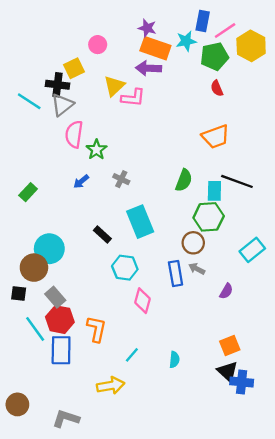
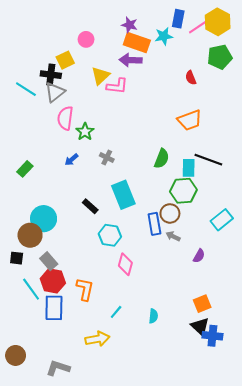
yellow hexagon: (251, 46) -> (218, 22), moved
green pentagon: (214, 56) -> (220, 57), moved
blue rectangle: (176, 273) -> (154, 224), moved

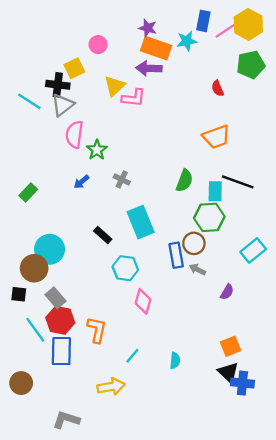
brown circle: (16, 355) -> (21, 383), moved

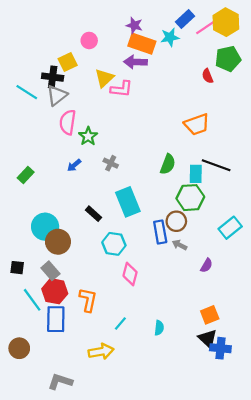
blue rectangle: (203, 21) -> (185, 19), turned 36
red semicircle: (218, 88) -> (208, 76), moved
brown circle: (34, 268) -> (58, 242), moved

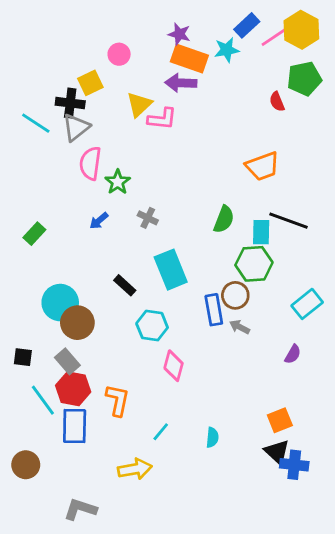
purple semicircle: (206, 265) -> (293, 354), moved

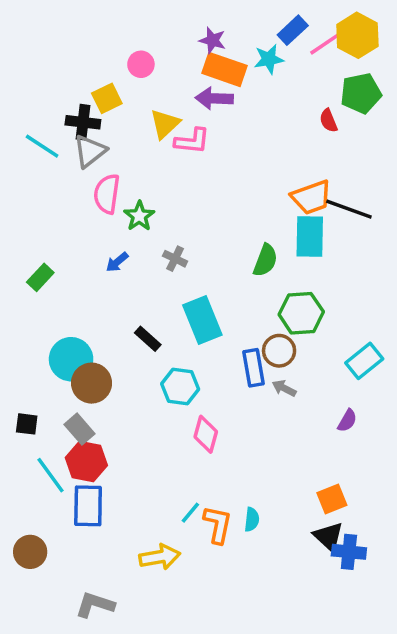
black line: (288, 221) -> (349, 209), moved
cyan rectangle: (261, 232) -> (310, 236), moved, size x1.4
orange L-shape: (118, 400) -> (218, 525), moved

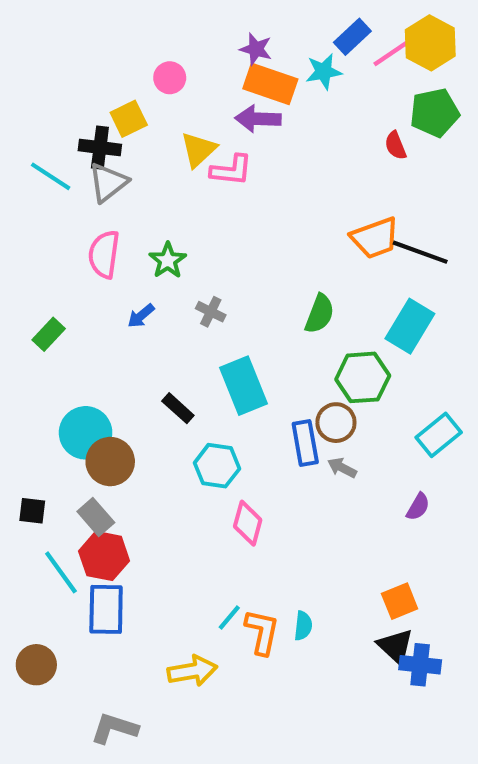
pink semicircle: (107, 194) -> (104, 254), moved
cyan rectangle: (310, 236) -> (410, 326), moved, turned 30

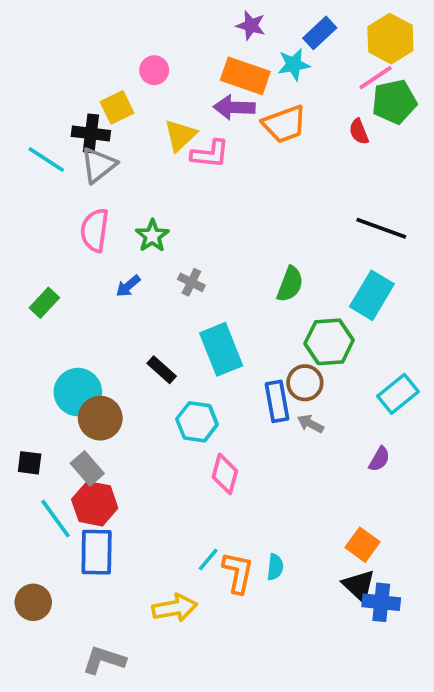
purple star: (256, 49) -> (251, 26), moved
pink line: (391, 53) -> (376, 78), moved
orange trapezoid: (375, 238) -> (284, 124), moved
orange square: (400, 601) -> (363, 545), turned -32

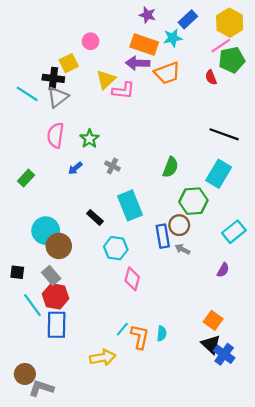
brown circle: (33, 602) -> (25, 374), moved
blue cross: (381, 602) -> (224, 354), turned 30
gray L-shape: (104, 660) -> (41, 388), moved

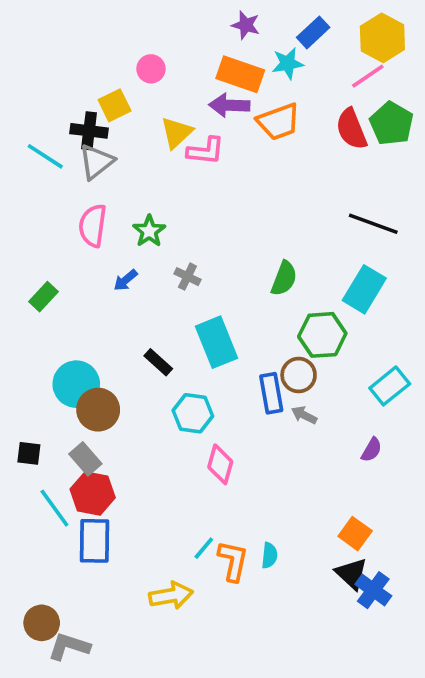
green pentagon: (232, 60) -> (392, 124), moved, turned -30
red semicircle: (211, 77) -> (351, 129), size x1.6

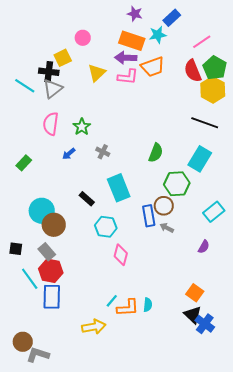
yellow hexagon: (382, 38) -> (213, 90), moved
pink L-shape: (206, 151) -> (128, 77), moved
orange L-shape: (233, 561) -> (128, 308), turned 75

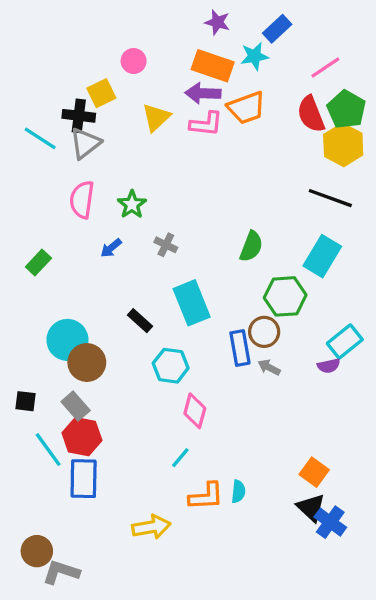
purple semicircle: (204, 247) -> (329, 366), moved, turned 48
cyan line: (112, 301) -> (180, 458), moved

